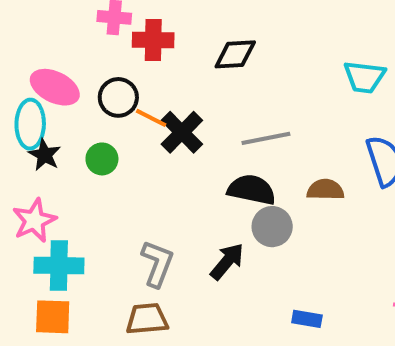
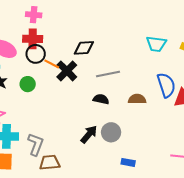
red cross: (153, 40) -> (33, 39), moved
black diamond: (235, 54) -> (84, 48), moved
black semicircle: (252, 190) -> (101, 99), size x0.7
gray circle: (272, 227) -> (111, 132), moved
gray L-shape: (157, 264) -> (36, 144), moved

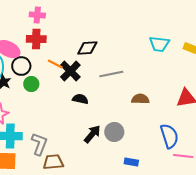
black circle: (36, 54) -> (21, 66), moved
blue semicircle: (166, 85) -> (169, 136), moved
black semicircle: (101, 99) -> (80, 99), moved

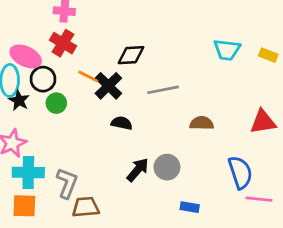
red cross: (36, 39) -> (63, 43), turned 30

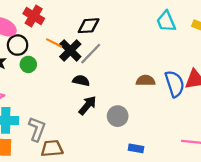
cyan trapezoid: (227, 50) -> (166, 21), turned 60
gray line: (163, 90) -> (91, 54), moved, turned -35
black arrow: (138, 170) -> (87, 105), moved
blue semicircle: (240, 172) -> (175, 84), moved

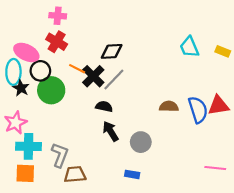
green circle: (28, 64) -> (51, 90), size x1.6
black arrow: (87, 105) -> (111, 131), turned -72
blue rectangle: (136, 148) -> (132, 174), moved

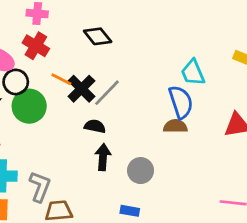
cyan trapezoid: (189, 47) -> (193, 73), moved
black diamond: (112, 51) -> (98, 36), moved, turned 55
blue semicircle: (198, 110) -> (181, 102), moved
black arrow: (111, 131) -> (103, 157), turned 36

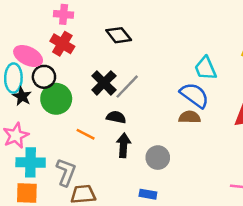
orange line: (61, 79) -> (86, 134), moved
blue semicircle: (181, 102) -> (194, 95), turned -36

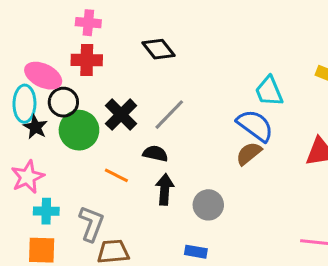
red cross: (62, 44) -> (87, 60), turned -30
black cross: (104, 83) -> (121, 115), moved
brown semicircle: (190, 117) -> (249, 154), turned -40
cyan cross: (31, 162) -> (46, 211), size x0.7

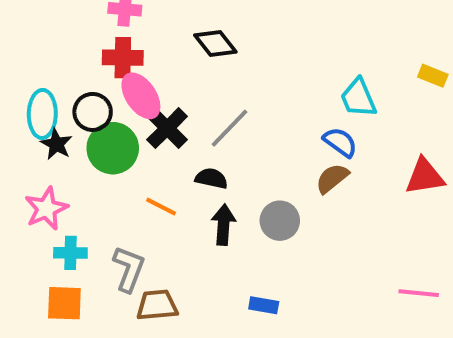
pink ellipse: (43, 76) -> (141, 96), moved, turned 30
blue semicircle: (255, 125) -> (340, 142), size x0.7
gray circle: (208, 205) -> (280, 221), moved

